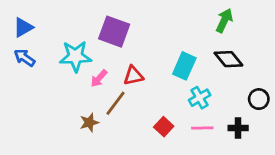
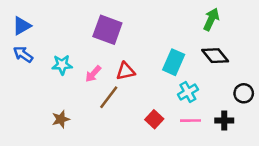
cyan star: (75, 56) -> (62, 65), moved, size x0.7
brown star: (89, 122) -> (61, 119), moved

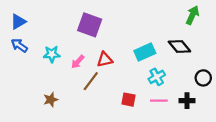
green arrow: (211, 19) -> (192, 15), moved
cyan rectangle: (174, 62) -> (145, 52), turned 42
red square: (154, 119) -> (129, 100), turned -32

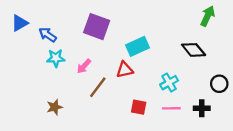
blue arrow: (19, 45) -> (48, 35), moved
cyan rectangle: (145, 52) -> (138, 46), moved
red triangle: (105, 60) -> (125, 70), moved

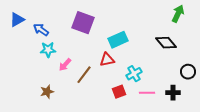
pink arrow: (84, 66) -> (65, 65), moved
cyan cross: (169, 83) -> (134, 74), moved
red square: (139, 107) -> (119, 92), turned -32

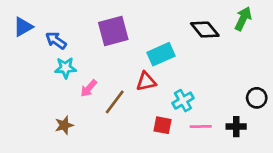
purple square: (83, 23) -> (113, 31), turned -35
black diamond: (166, 43) -> (205, 30), moved
red square: (119, 92) -> (162, 125), turned 32

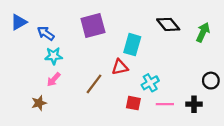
green arrow: (243, 19) -> (203, 32), moved
cyan rectangle: (161, 54) -> (132, 45), turned -50
pink arrow: (89, 88) -> (54, 79), moved
brown star: (64, 125) -> (39, 103), moved

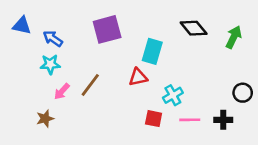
blue triangle: (19, 22) -> (22, 26), turned 42
cyan star: (54, 56) -> (50, 64), moved
brown line: (94, 84) -> (90, 85), moved

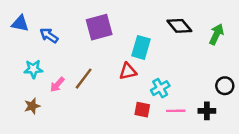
cyan star: (50, 64) -> (33, 69), moved
brown star: (45, 119) -> (32, 106), moved

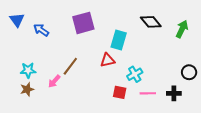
blue triangle: (20, 23) -> (17, 20), turned 42
cyan star: (33, 69) -> (28, 70), moved
pink arrow: (57, 85) -> (54, 81), moved

